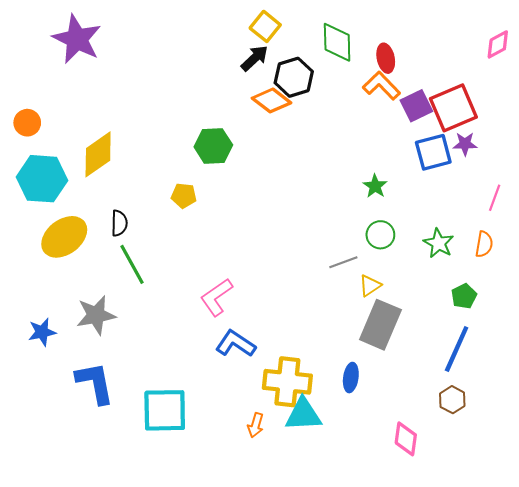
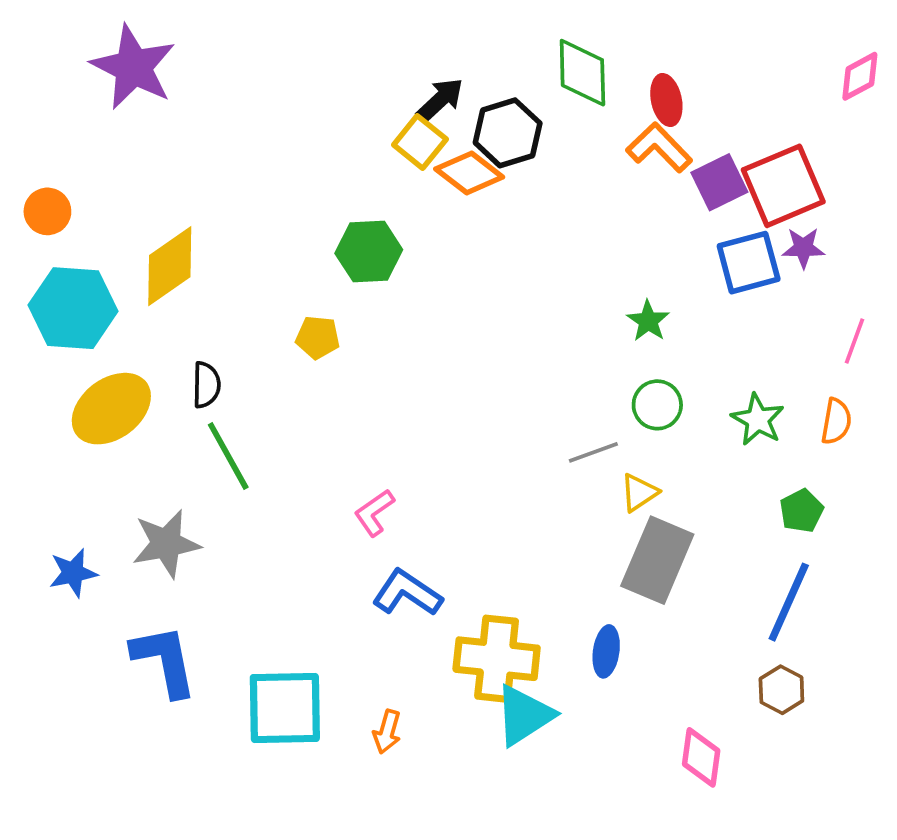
yellow square: (265, 26) -> (420, 142), moved
pink L-shape: (217, 297) -> (374, 513), size x0.7
cyan triangle: (303, 415) -> (524, 715), turned -30
orange arrow: (256, 425) -> (387, 732), moved

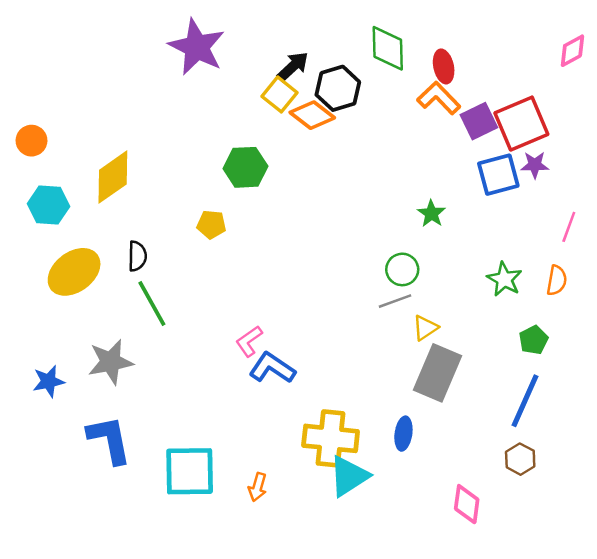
purple star: (133, 67) -> (197, 47), moved
cyan hexagon: (73, 308) -> (49, 205), size x0.7
green circle: (657, 405) -> (402, 269), moved
blue L-shape: (407, 593) -> (272, 368), moved

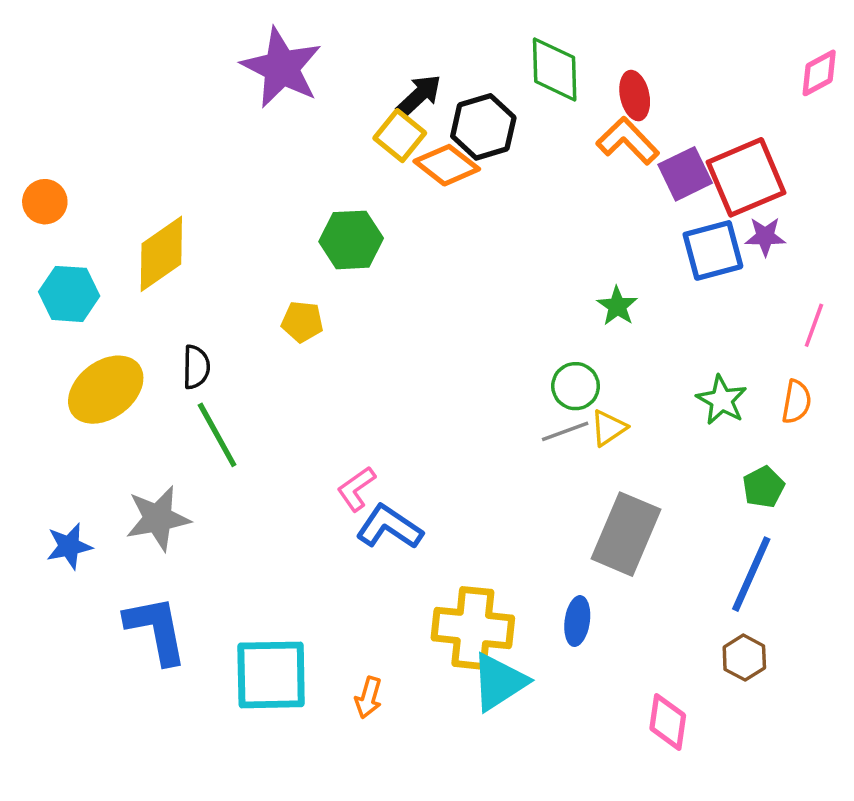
yellow triangle: (425, 328) -> (609, 428), moved

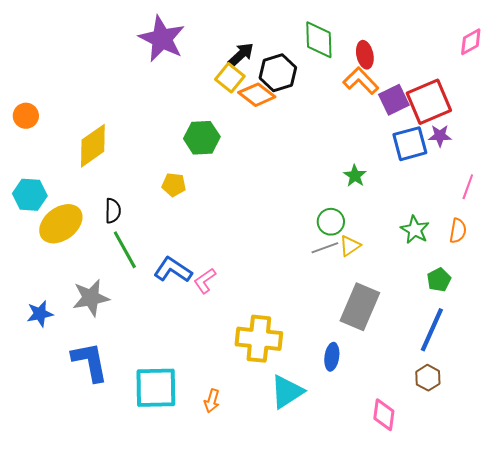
cyan hexagon: (69, 294) -> (30, 195), moved
blue L-shape: (389, 527) -> (173, 270), moved
yellow cross: (473, 628) -> (259, 339), moved

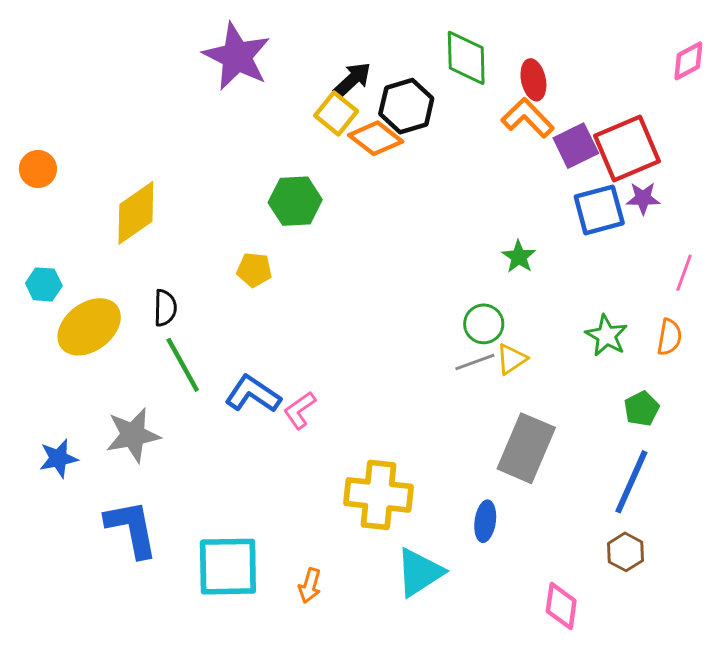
cyan hexagon: (30, 195) -> (44, 284), size x0.7

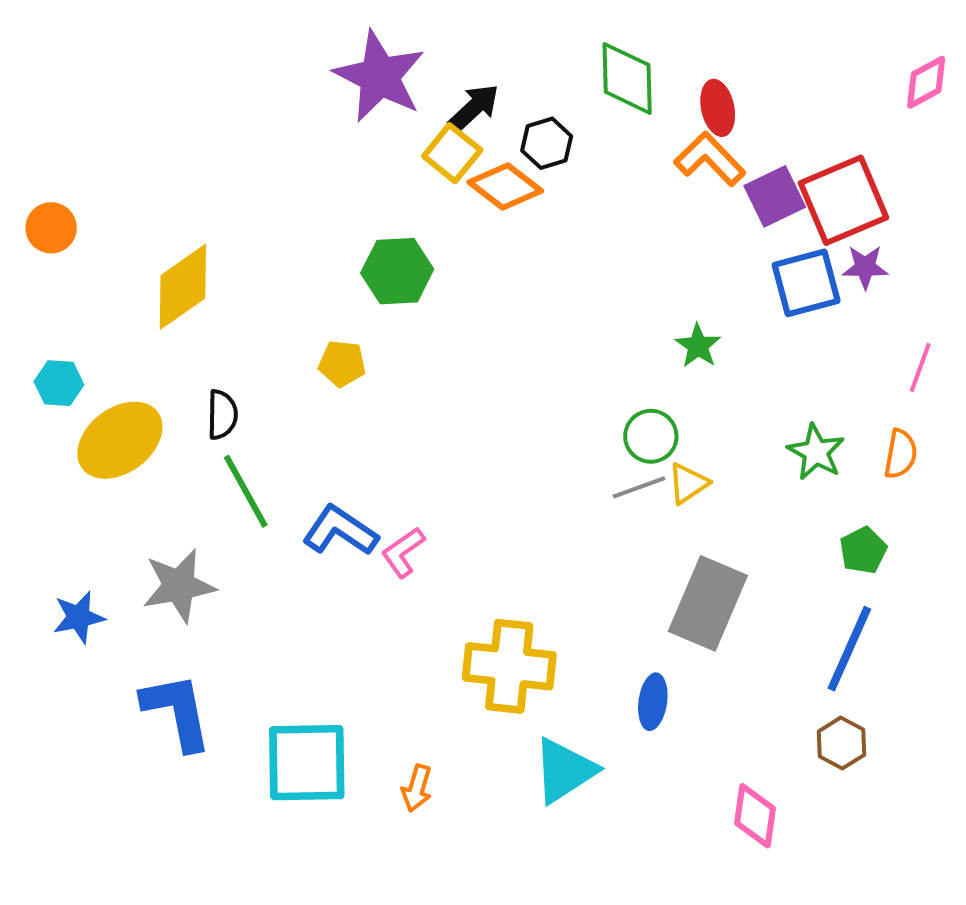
purple star: (237, 56) -> (379, 76), moved
black hexagon: (406, 106) -> (547, 143), size x0.7

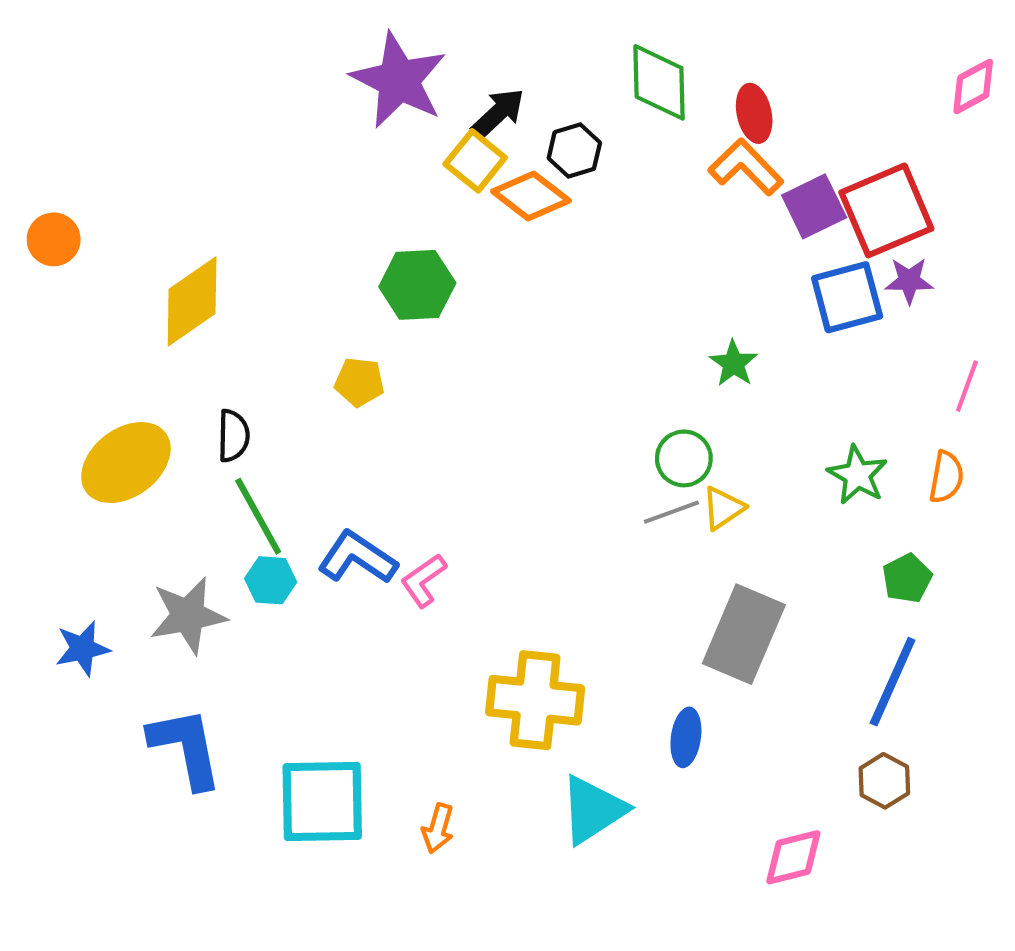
cyan hexagon: (59, 383) -> (271, 580), moved
pink diamond: (755, 816) -> (793, 857), turned 68

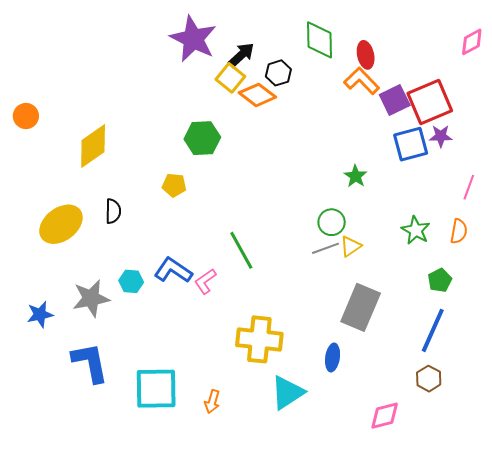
green line: (258, 516) -> (241, 250), moved

